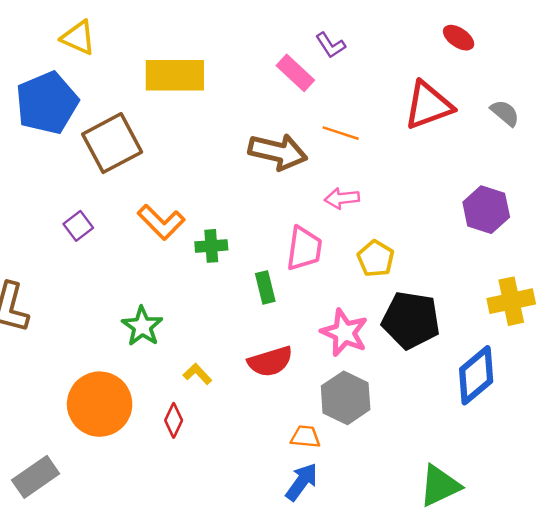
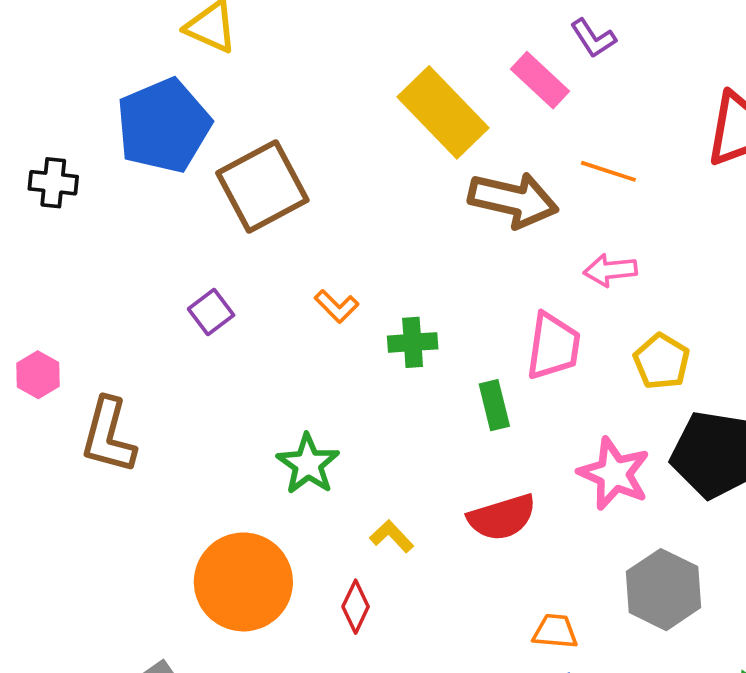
yellow rectangle: (175, 75) -> (443, 112), moved, turned 46
orange L-shape: (161, 222) -> (337, 306), size x0.6
gray hexagon: (346, 398) -> (664, 590), moved

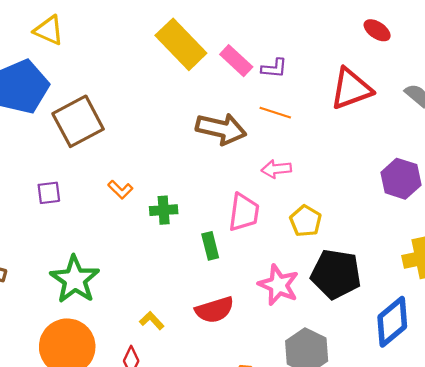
purple L-shape: (593, 38) -> (274, 68), moved, turned -52
yellow rectangle: (443, 112) -> (181, 44), moved
purple square: (211, 312) -> (49, 193), turned 30
green star: (308, 464) -> (75, 279), moved, size x1.4

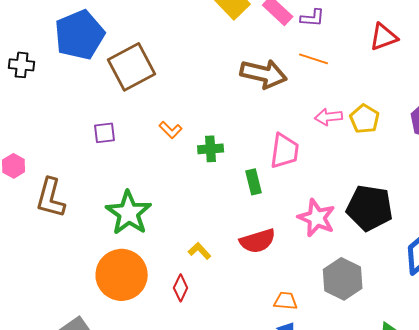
red triangle: (351, 89) -> (384, 37), size x0.7
pink arrow: (276, 169) -> (329, 117), moved
yellow pentagon: (306, 221) -> (365, 119), moved

